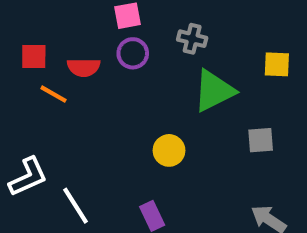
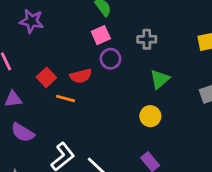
red square: (34, 57) -> (46, 77), turned -30
green triangle: (214, 91) -> (160, 79), moved, size x0.7

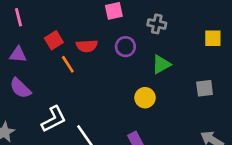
purple circle: (110, 59) -> (125, 47), moved
orange line: (65, 99) -> (68, 64), turned 30

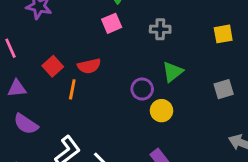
purple circle: (125, 47) -> (142, 89), moved
orange line: (68, 64) -> (72, 89), turned 54

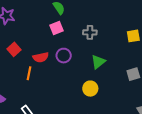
red square: (53, 66) -> (14, 49), moved
purple circle: (142, 89) -> (64, 56), moved

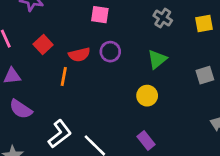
pink square: (56, 28) -> (100, 15), turned 32
gray cross: (90, 32) -> (163, 18), moved, turned 32

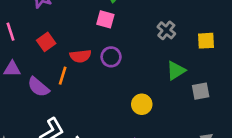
green triangle: (157, 59) -> (176, 71), moved
purple semicircle: (21, 109) -> (38, 87), moved

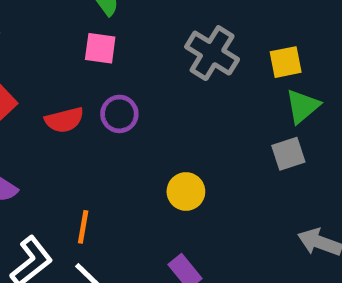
gray cross: (166, 30) -> (212, 53), size x1.5
green triangle: (176, 71) -> (303, 106), moved
orange line: (63, 76) -> (83, 227), moved

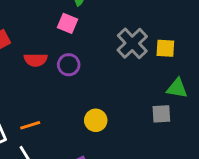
yellow square: (286, 62) -> (165, 48), moved
green triangle: (303, 106) -> (177, 88), turned 35
orange line: (83, 227) -> (30, 125), turned 48

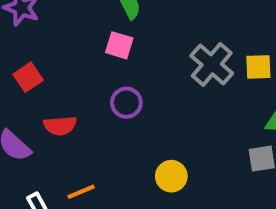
red semicircle: (36, 60) -> (60, 126), moved

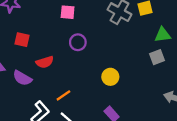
red square: (28, 77) -> (22, 40), turned -32

